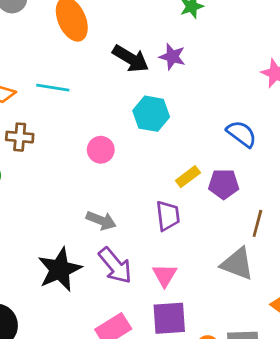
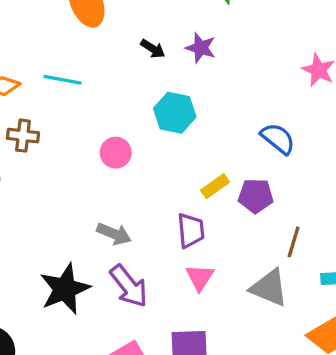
black arrow: (131, 59) -> (153, 49), size x0.6
pink triangle: (165, 275) -> (200, 277), moved

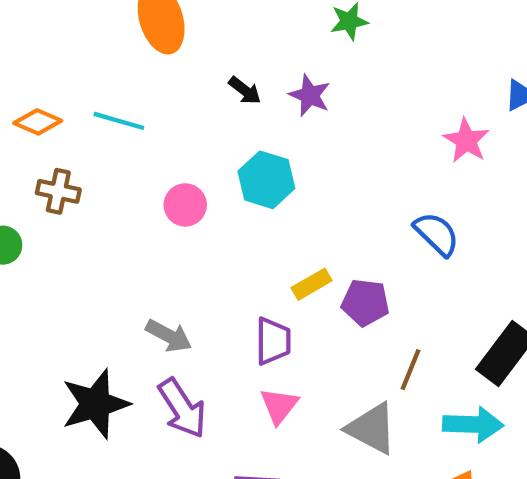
blue semicircle: (278, 139) -> (437, 234), moved
pink circle: (116, 153) -> (185, 205), moved

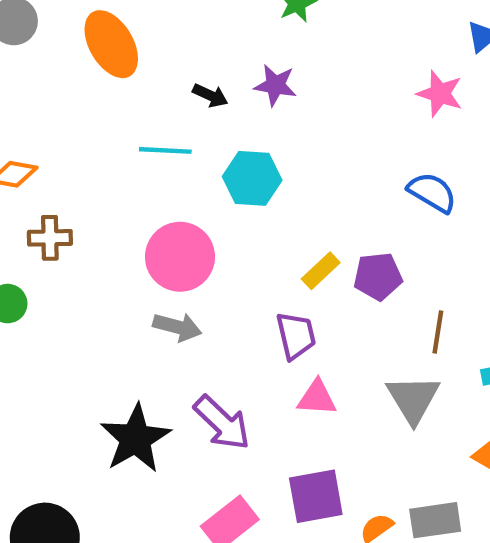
cyan line: (119, 121) -> (165, 150), moved
pink circle: (185, 205) -> (180, 257), moved, size x1.6
gray arrow: (169, 336) -> (177, 327), moved
pink triangle: (279, 406) -> (317, 398), turned -51
gray triangle: (372, 429) -> (413, 399), turned 44

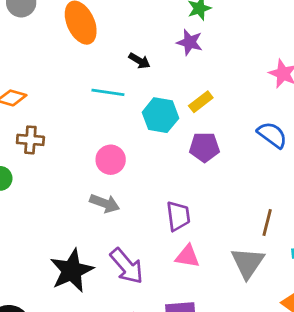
purple star: (275, 85) -> (190, 42), moved
pink circle: (180, 257) -> (111, 160), size x0.7
yellow rectangle: (321, 271) -> (201, 102), moved
purple pentagon: (378, 276) -> (204, 147), moved

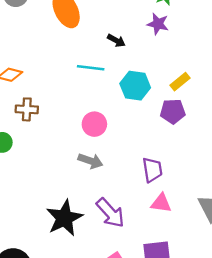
yellow rectangle: (201, 102) -> (180, 82), moved

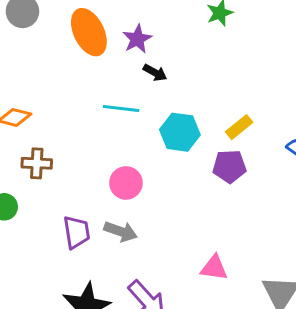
purple star: (158, 24) -> (137, 39), moved, turned 30
purple trapezoid: (152, 170) -> (77, 232), moved
pink triangle: (161, 203) -> (214, 268), moved

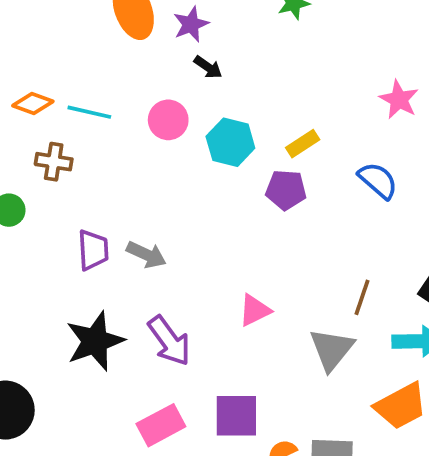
cyan line: (121, 109) -> (89, 112), moved
pink circle: (126, 183) -> (168, 120), moved
pink triangle: (214, 268) -> (255, 310), turned -40

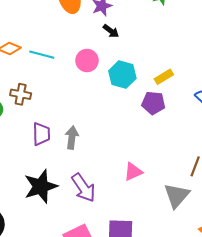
brown cross: (54, 162) -> (21, 94), moved
gray arrow: (146, 255) -> (72, 138), turned -110

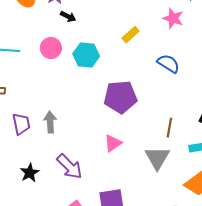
yellow rectangle: (164, 77) -> (131, 35), moved
purple pentagon: (153, 103) -> (120, 97), moved, size x1.5
black star: (41, 186) -> (30, 173), size x0.6

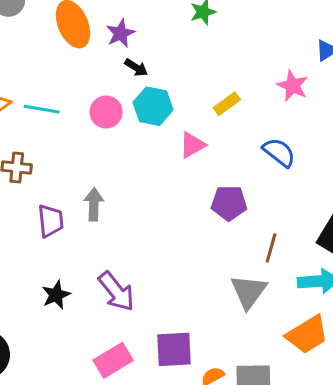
cyan hexagon: (86, 55) -> (153, 106), moved
purple pentagon: (120, 97) -> (229, 203), moved, size x0.7
gray arrow: (50, 122) -> (94, 204), moved
pink triangle: (113, 143) -> (192, 145), moved

